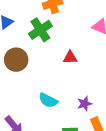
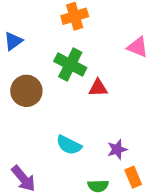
green cross: (40, 30) -> (70, 65), moved, turned -30

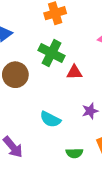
purple star: (117, 149) -> (90, 111), moved

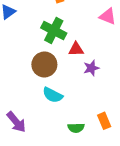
brown circle: (15, 75) -> (44, 65), moved
purple star: (90, 111) -> (91, 68), moved

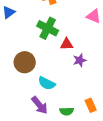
brown circle: (44, 65) -> (25, 62), moved
purple arrow: (16, 122) -> (40, 105), moved

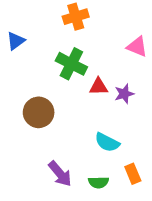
purple star: (80, 60) -> (124, 94), moved
cyan semicircle: (47, 83) -> (107, 142), moved

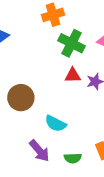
green cross: (71, 64) -> (72, 43), moved
cyan semicircle: (107, 142) -> (55, 124), moved

